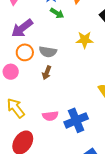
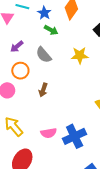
purple arrow: (22, 28) -> (17, 47), size x0.6
gray semicircle: (48, 52) -> (44, 55), moved, turned 42

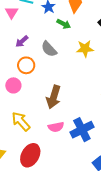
green arrow: (51, 30) -> (64, 24), moved
brown arrow: (43, 90) -> (54, 97), moved, size x1.6

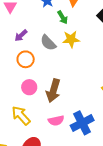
green arrow: (64, 24) -> (63, 17), turned 32
yellow star: (85, 49) -> (71, 39), moved
pink circle: (13, 85) -> (29, 87), moved

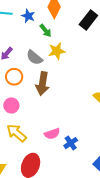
pink circle: (29, 87) -> (11, 105), moved
brown arrow: (53, 91) -> (42, 84), moved
blue cross: (82, 123) -> (71, 143), moved, size x0.6

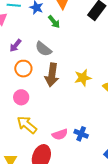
yellow star: (57, 51) -> (83, 78), moved
pink semicircle: (52, 134) -> (60, 134), moved
blue cross: (71, 143) -> (81, 134), turned -32

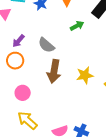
green arrow: (54, 22) -> (77, 26), moved, turned -80
orange circle: (23, 69) -> (15, 61), moved

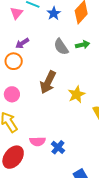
gray semicircle: (46, 45) -> (61, 47), moved
yellow star: (85, 75) -> (77, 94), turned -30

